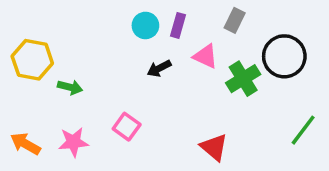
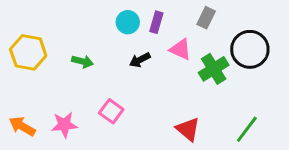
green arrow: (70, 87) -> (82, 61), moved
green line: (303, 130) -> (247, 129), moved

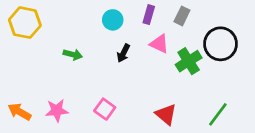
purple rectangle: (156, 22) -> (149, 15), moved
yellow hexagon: (28, 52) -> (25, 23), moved
black arrow: (140, 60) -> (123, 53), turned -36
pink square: (111, 111) -> (105, 109), moved

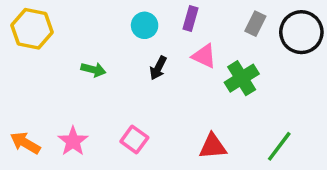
gray rectangle: (182, 16) -> (255, 24), moved
black circle: (221, 44) -> (301, 32), moved
pink star: (57, 110) -> (73, 141), turned -30
red triangle: (166, 114) -> (213, 146), turned -45

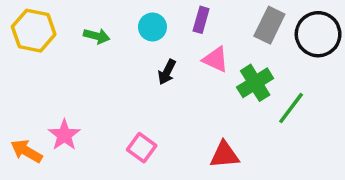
gray rectangle: (255, 24) -> (269, 25), size x1.4
green arrow: (93, 70) -> (97, 36), moved
pink star: (73, 141) -> (64, 135), moved
green line: (279, 146) -> (291, 108), moved

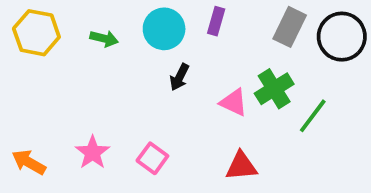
cyan circle: (152, 27) -> (164, 29), size x1.4
pink triangle: (215, 59) -> (234, 102), moved
pink star: (64, 135) -> (93, 153), moved

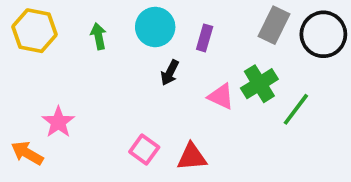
purple rectangle: (216, 21) -> (205, 38), moved
green arrow: (104, 39) -> (98, 36), turned -115
pink star: (93, 153) -> (58, 122), moved
red triangle: (241, 166) -> (192, 157), moved

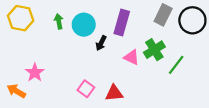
cyan circle: (155, 27) -> (84, 25), moved
purple rectangle: (205, 38) -> (122, 22), size x1.6

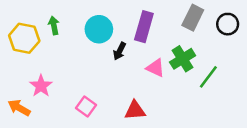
yellow hexagon: (21, 18) -> (24, 38), moved
black circle: (192, 20) -> (228, 24), size x0.7
green arrow: (59, 21) -> (54, 25), moved
pink square: (86, 89) -> (86, 106), moved

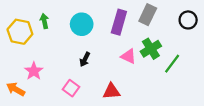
gray rectangle: (193, 18) -> (148, 15), moved
black arrow: (119, 51) -> (85, 59), moved

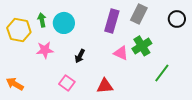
cyan circle: (82, 24) -> (64, 23), moved
green line: (172, 64) -> (162, 73), moved
pink star: (34, 71) -> (45, 50), moved, turned 30

